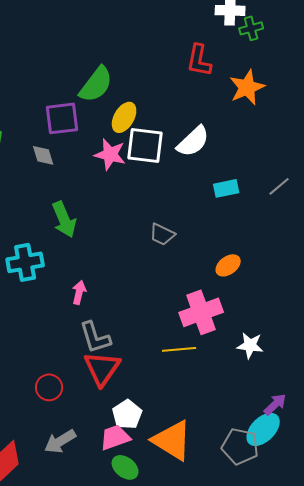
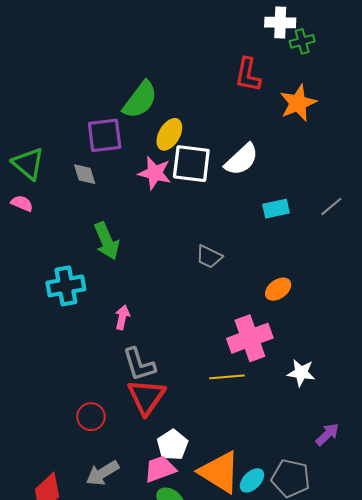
cyan ellipse: (263, 429) -> (252, 480), moved, size x0.7

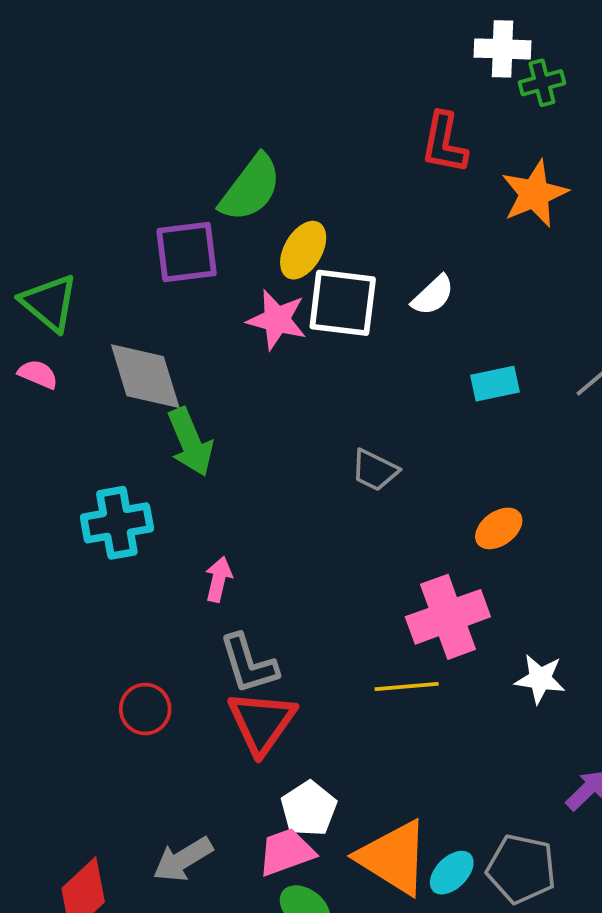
white semicircle: (242, 159) -> (433, 295), size x0.7
gray diamond: (85, 174) -> (145, 376), moved, size x1.8
red circle: (91, 417) -> (145, 709), moved

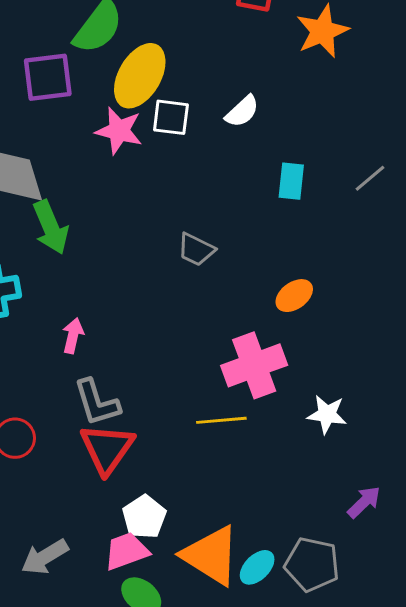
yellow ellipse: (303, 250) -> (140, 76), size x1.4
white square: (343, 303) -> (171, 117), size x0.7
cyan rectangle: (495, 384) -> (291, 181), turned -72

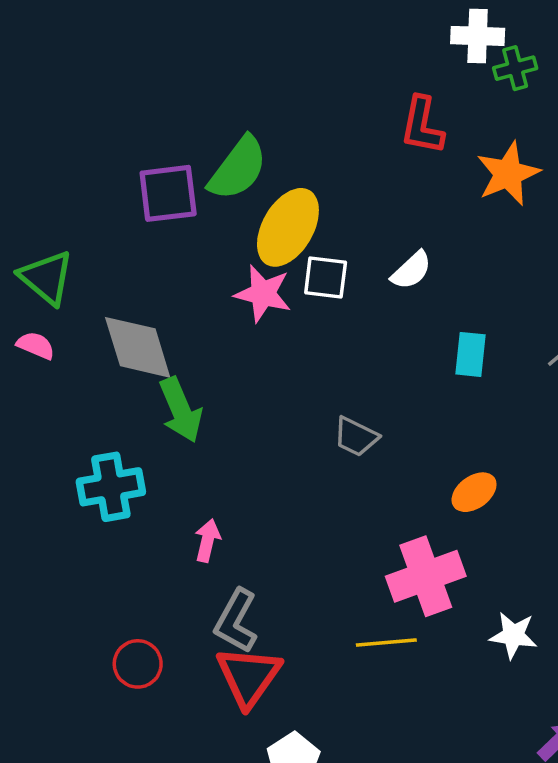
purple square: (48, 77) -> (168, 193), moved
gray L-shape: (97, 402) -> (236, 621), turned 46

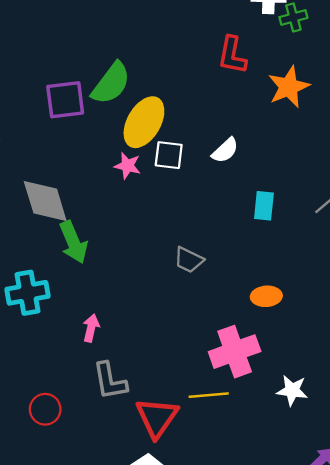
pink star: (263, 294) -> (128, 166), size x0.7
orange ellipse: (474, 492) -> (266, 296), turned 32
gray L-shape: (236, 621) -> (110, 381), turned -39
red triangle: (249, 676) -> (157, 417), moved

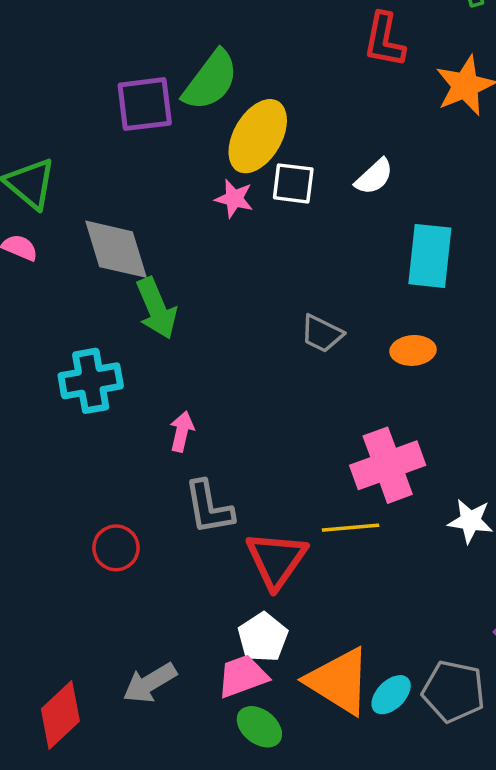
cyan rectangle: (264, 206) -> (430, 256), size x1.5
orange ellipse: (266, 296) -> (413, 350), moved

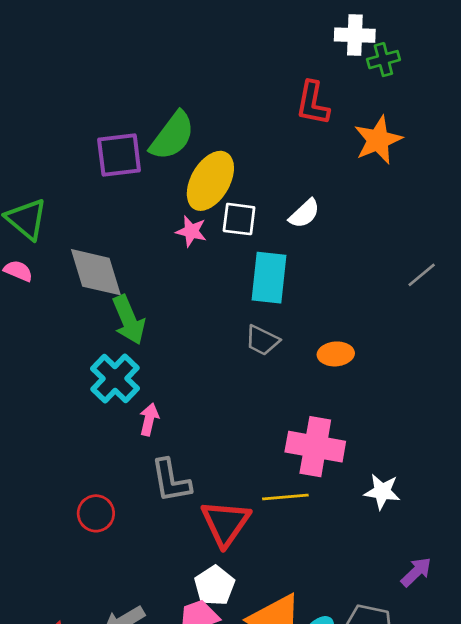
cyan rectangle: (430, 256) -> (269, 278), moved
cyan cross: (91, 381) -> (115, 378), moved, turned -36
pink cross: (388, 465) -> (315, 447), turned 30

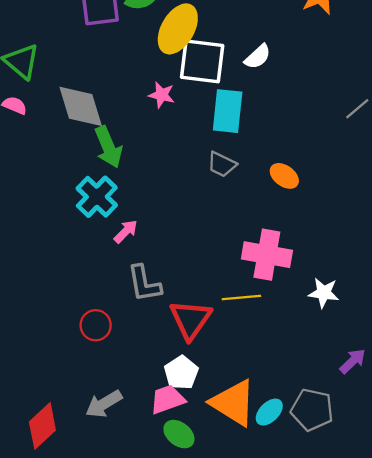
white square: (239, 219) -> (202, 61), size x1.6
pink star: (191, 231) -> (162, 95), moved
orange ellipse: (336, 354) -> (284, 176), turned 40
pink arrow: (149, 419) -> (126, 231), turned 32
red circle: (96, 513) -> (96, 325), moved

